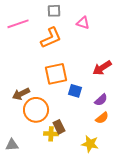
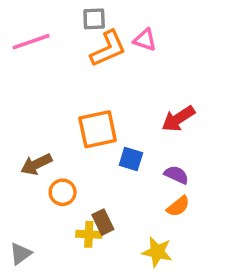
orange L-shape: (51, 38) -> (108, 49), moved
purple semicircle: (101, 100) -> (176, 175), turned -112
orange circle: (36, 110) -> (63, 192), size x0.6
gray triangle: (12, 145) -> (21, 254), turned -32

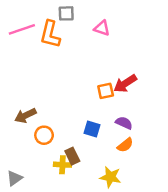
orange L-shape: (108, 49) -> (50, 34), moved, turned 128
orange square: (98, 129) -> (106, 91), moved, size x0.6
blue square: (131, 159) -> (92, 129), moved

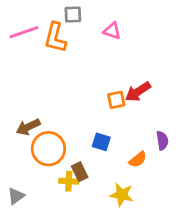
purple semicircle: (124, 123) -> (162, 141), moved, turned 56
orange circle: (44, 135) -> (48, 149), size x1.6

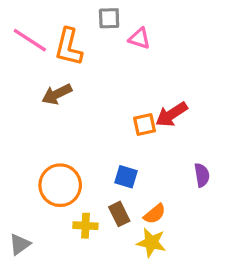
gray square: (73, 15) -> (109, 18), moved
pink line: (24, 32) -> (30, 40), turned 52
brown arrow: (28, 127) -> (57, 94), moved
orange semicircle: (138, 159) -> (155, 214), moved
brown rectangle: (80, 172) -> (119, 214), moved

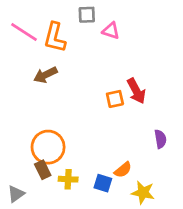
red arrow: (172, 114) -> (136, 91), turned -85
blue square: (126, 177) -> (103, 183), moved
brown rectangle: (119, 214) -> (43, 170), moved
yellow star: (151, 243) -> (143, 193), moved

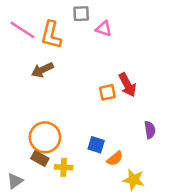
brown rectangle: (43, 170) -> (40, 159), turned -35
blue square: (103, 183) -> (96, 145), moved

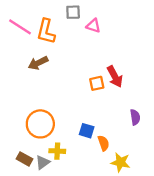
brown rectangle: (40, 159) -> (25, 159), moved
orange semicircle: (115, 159) -> (104, 143), turned -70
gray triangle: (15, 181) -> (43, 162), moved

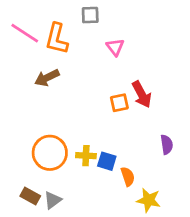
pink triangle: (93, 26) -> (115, 47), moved, turned 35
yellow cross: (57, 151) -> (86, 156), moved

